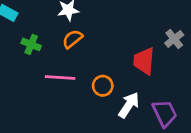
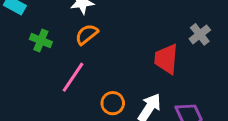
pink line: (60, 77) -> (73, 77), turned -60
orange circle: (103, 86) -> (113, 103), moved

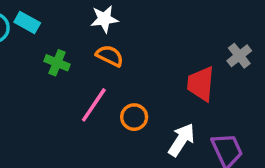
orange semicircle: (87, 34) -> (110, 56), turned 65
orange circle: (113, 103) -> (134, 117), moved

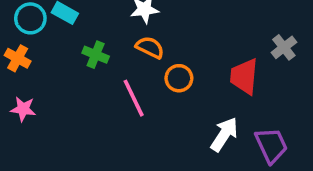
pink line: (94, 105) -> (134, 98), turned -60
orange circle: (134, 117) -> (179, 78), moved

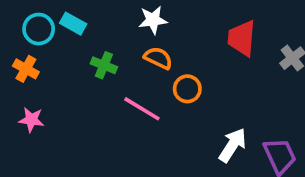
red trapezoid: (244, 76) -> (242, 38), moved
pink line: (134, 98) -> (142, 109), turned -33

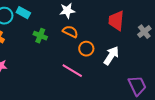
pink line: (142, 109) -> (72, 71), moved
white arrow: (233, 145) -> (111, 56), moved

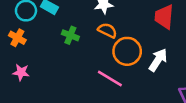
orange circle: (86, 49) -> (127, 51), size x1.5

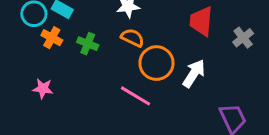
orange cross: (17, 38) -> (52, 38), moved
pink star: (21, 72) -> (43, 88), moved

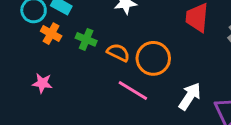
orange semicircle: (133, 38) -> (118, 53), moved
white arrow: (194, 74) -> (190, 96), moved

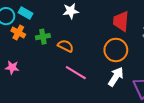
green cross: (86, 39) -> (43, 37), turned -32
orange circle: (153, 58) -> (116, 50), moved

